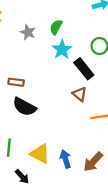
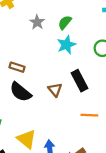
black rectangle: (84, 69) -> (79, 81), moved
brown triangle: (80, 94) -> (55, 90), moved

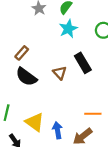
brown rectangle: (17, 67) -> (22, 53), turned -64
orange line: (89, 115) -> (93, 114), moved

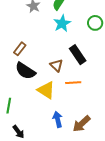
orange line: (93, 114) -> (73, 83), moved
yellow triangle: (35, 122) -> (46, 90), moved

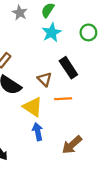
blue arrow: (58, 119) -> (38, 132), moved

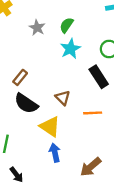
black rectangle: (68, 68) -> (99, 77), moved
orange line: (63, 99) -> (93, 113), moved

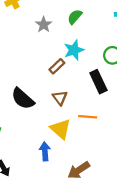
green semicircle: (67, 25) -> (75, 17), moved
brown rectangle: (20, 77) -> (57, 66), moved
yellow triangle: (50, 127) -> (61, 129), moved

